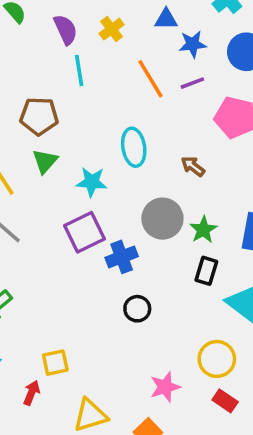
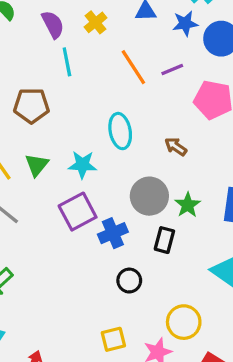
blue star: (193, 44) -> (185, 23), moved
green triangle: (45, 161) -> (37, 165), moved
black rectangle: (206, 271) -> (164, 240), moved
yellow circle: (217, 359) -> (184, 322), moved
yellow square: (55, 363) -> (113, 339), moved

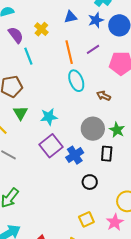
orange line: (133, 67) -> (69, 52), turned 30
cyan ellipse: (120, 131) -> (76, 81), moved
green triangle: (37, 165) -> (20, 113), moved

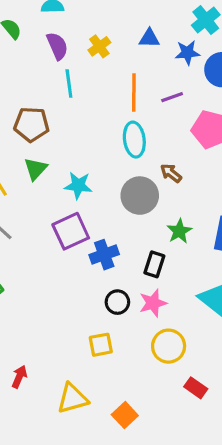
gray circle: (93, 129) -> (140, 196), moved
yellow square: (86, 219) -> (101, 345), moved
pink star: (115, 222) -> (153, 303), moved

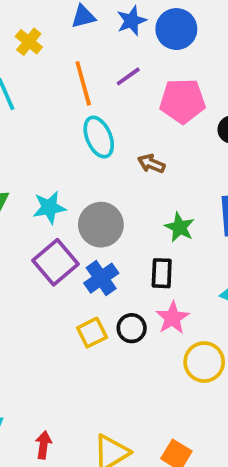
gray circle: (140, 196) -> (101, 225), moved
yellow square: (101, 345) -> (92, 333), moved

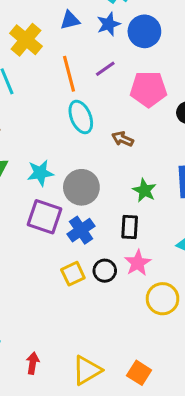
yellow cross: (29, 42) -> (26, 40), size x1.5
purple square: (55, 262) -> (45, 217), turned -32

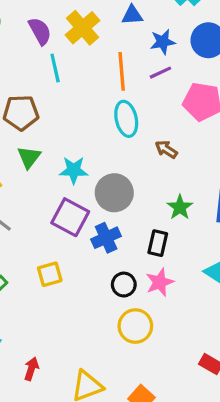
blue star: (109, 24) -> (163, 42), moved
yellow square: (73, 274) -> (50, 274), moved
yellow circle: (163, 299) -> (135, 326), moved

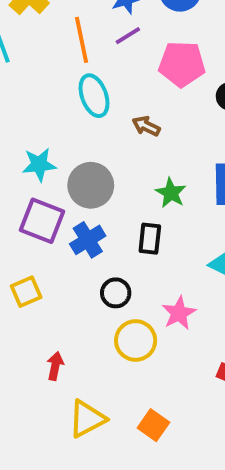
pink star: (160, 282) -> (179, 313), moved
red arrow: (31, 369) -> (55, 366), moved

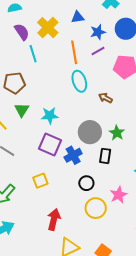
gray circle: (91, 185) -> (90, 132), moved
red arrow: (55, 366) -> (54, 220), size x1.5

